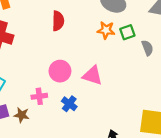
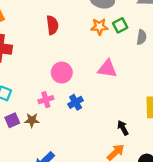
gray semicircle: (147, 48) -> (142, 37), turned 40
pink triangle: (92, 75) -> (107, 69), moved
blue cross: (69, 104) -> (76, 102), turned 32

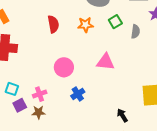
orange star: (99, 27) -> (85, 25), moved
pink cross: (46, 100) -> (40, 94), moved
purple square: (12, 120) -> (20, 105), moved

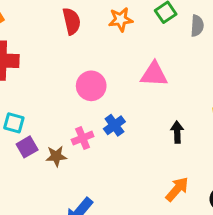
pink cross: (40, 94) -> (83, 138), moved
black arrow: (122, 115) -> (177, 132), moved, turned 32

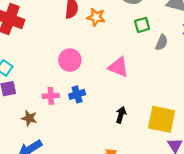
orange star: (121, 19) -> (96, 17), moved
brown star: (56, 156) -> (29, 118), moved

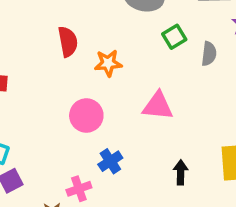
orange star: (96, 17) -> (108, 63), moved
pink cross: (51, 96) -> (79, 189), moved

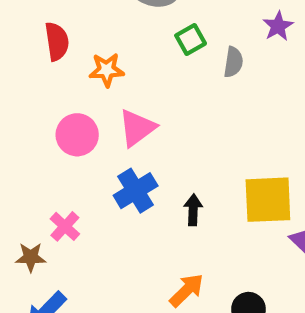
pink triangle: (158, 106) -> (137, 128), moved, turned -44
blue cross: (110, 161) -> (136, 191), moved, size x1.4
pink cross: (79, 189) -> (65, 226), turned -30

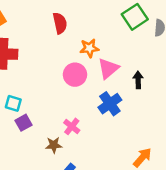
green square: (191, 40) -> (135, 17), size x1.5
orange star: (107, 70) -> (89, 48), moved
black arrow: (193, 210) -> (138, 80), moved

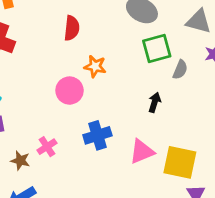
pink triangle: (108, 68) -> (142, 152), moved
black arrow: (138, 80) -> (155, 102), moved

